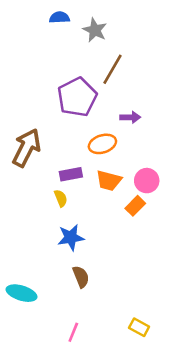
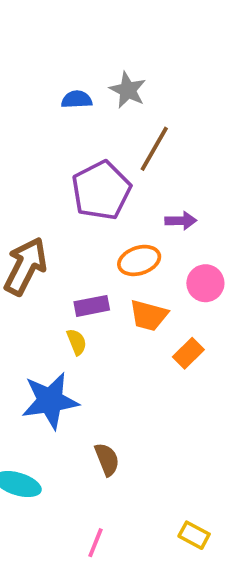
blue semicircle: (59, 17) -> (77, 99), moved
pink circle: (147, 181) -> (205, 283), moved
blue star: (71, 237) -> (50, 401), moved, size x1.4

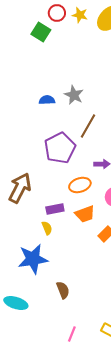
orange trapezoid: (149, 315) -> (85, 214), turned -35
pink line: (96, 543) -> (72, 334), moved

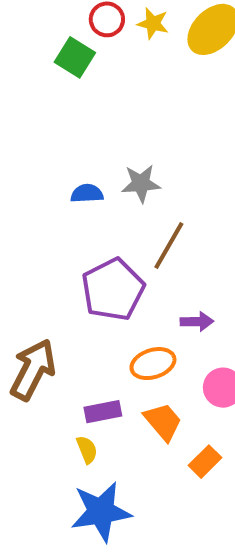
gray star: (74, 95) -> (141, 183), turned -30
orange trapezoid: (85, 214) -> (163, 422), turned -110
blue star: (33, 259) -> (101, 512), moved

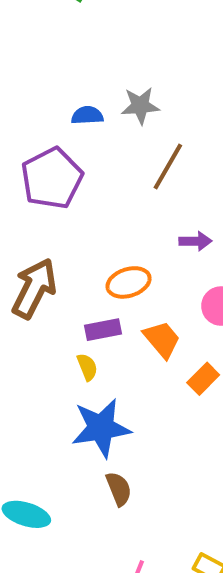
purple pentagon: (113, 290) -> (52, 178), moved
orange ellipse: (153, 364) -> (129, 282), moved

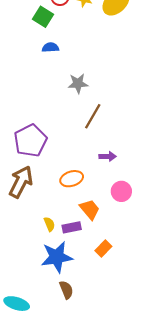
blue semicircle: (87, 115) -> (50, 47), moved
purple pentagon: (52, 178) -> (30, 141), moved
purple rectangle: (103, 330) -> (72, 227), moved
orange rectangle: (203, 379) -> (103, 249), moved

